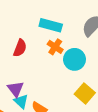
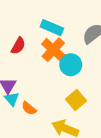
orange cross: (55, 47) -> (53, 50), size x1.5

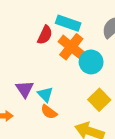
red semicircle: (18, 46) -> (45, 35), moved
cyan triangle: (12, 99) -> (45, 94), moved

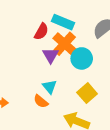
purple triangle: (25, 89) -> (51, 55), moved
cyan triangle: (45, 94) -> (50, 87), moved

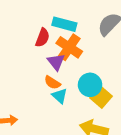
cyan circle: (82, 58) -> (90, 85), moved
orange semicircle: (41, 101) -> (52, 83), moved

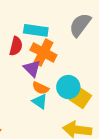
orange semicircle: (52, 83) -> (41, 88), moved

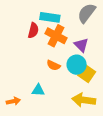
purple triangle: (32, 68) -> (81, 45), moved
cyan triangle: (40, 101) -> (38, 90), moved, turned -32

